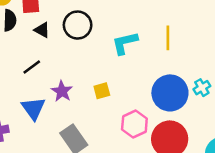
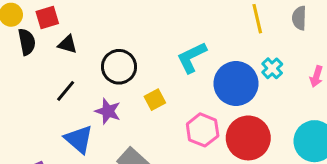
black circle: (78, 25) -> (119, 67), moved
yellow line: (168, 38) -> (257, 19), moved
cyan L-shape: (125, 43) -> (192, 57), moved

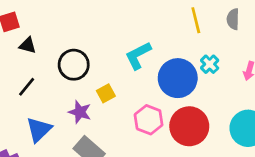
purple star: (108, 111) -> (80, 112), moved
blue triangle: (79, 139) -> (39, 130), turned 36

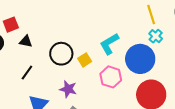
cyan cross: (210, 64) -> (156, 36), moved
yellow square: (106, 93) -> (85, 60), moved
pink hexagon: (149, 120) -> (111, 77), moved

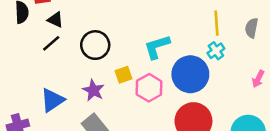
yellow square: (85, 60) -> (123, 75), moved
black line: (27, 73) -> (51, 43), moved

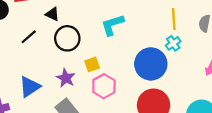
black triangle: (55, 20) -> (52, 14), moved
cyan L-shape: (157, 47) -> (112, 25), moved
pink hexagon: (149, 88) -> (104, 86), moved

